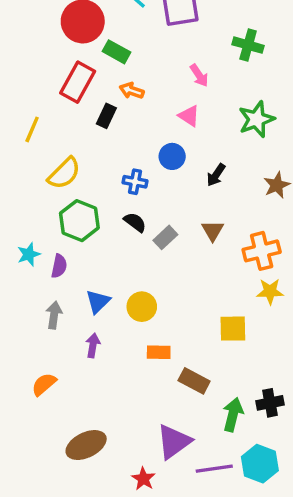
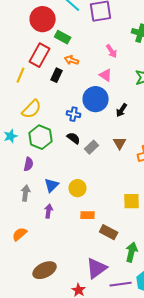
yellow line: (32, 129) -> (21, 75), moved
blue circle: (172, 156) -> (96, 99), size x1.6
cyan star: (29, 254) -> (11, 136), moved

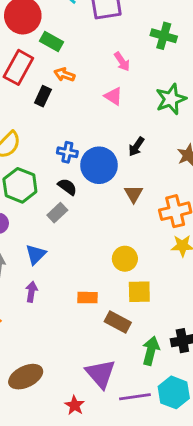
blue circle: (96, 99) -> (99, 165), moved
gray rectangle: (92, 147) -> (57, 213), moved
yellow circle: (78, 188) -> (125, 259), moved
yellow square: (132, 201) -> (139, 292), moved
purple triangle: (97, 268) -> (100, 374), turned -35

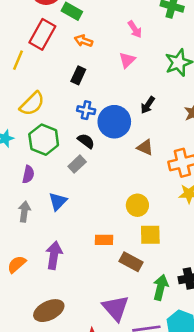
black rectangle: (43, 96) -> (78, 75), moved
pink triangle: (113, 96) -> (127, 60), turned 42
brown triangle: (134, 194) -> (145, 147), turned -36
purple arrow: (31, 292) -> (54, 255), moved, size x1.5

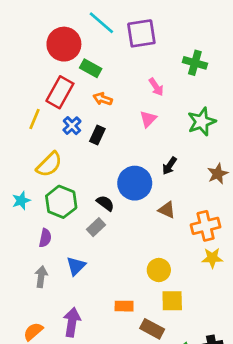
blue cross: (86, 110) -> (72, 126), moved, turned 36

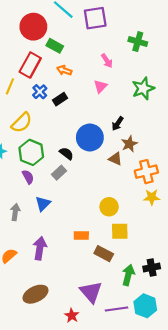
black rectangle: (97, 135) -> (60, 99), turned 32
brown star: (218, 174) -> (129, 144), moved
purple semicircle: (45, 238) -> (28, 177), moved, turned -40

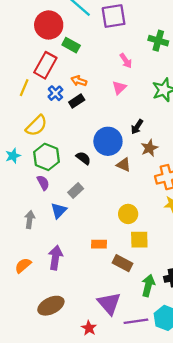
orange arrow: (64, 70) -> (79, 81), moved
brown triangle: (115, 159) -> (124, 165), moved
gray rectangle: (59, 173) -> (76, 190), moved

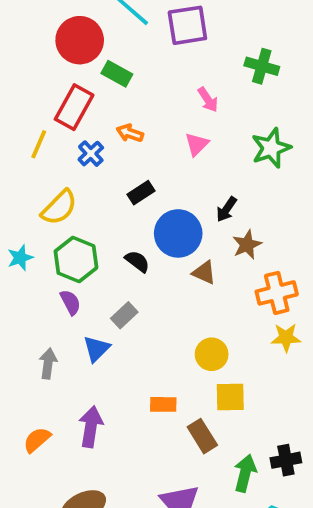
black rectangle: (77, 101) -> (141, 193), moved
brown rectangle: (123, 263) -> (202, 436), turned 30

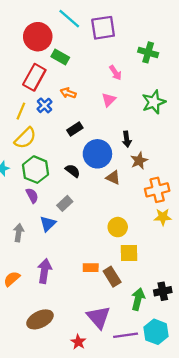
yellow line: (39, 144) -> (21, 111), moved
black arrow: (226, 209) -> (127, 139), turned -42
orange rectangle: (163, 404) -> (91, 268), moved

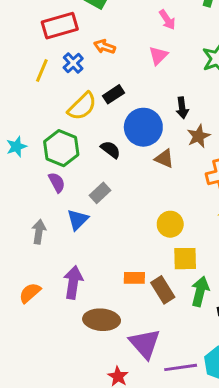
red rectangle: (34, 77) -> (60, 26), turned 45
yellow semicircle: (25, 138) -> (82, 106), moved
green arrow: (138, 299) -> (200, 291), moved
brown ellipse: (40, 319) -> (102, 320), moved, turned 30

